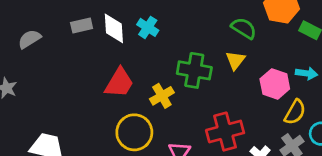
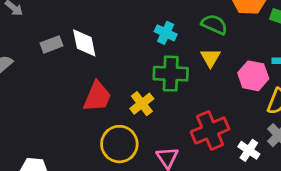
cyan cross: (148, 27) -> (166, 33), moved

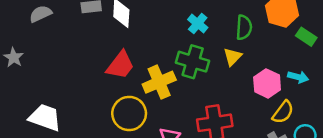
green semicircle: (214, 24) -> (244, 27), turned 55
yellow cross: (142, 104) -> (159, 82), size x1.4

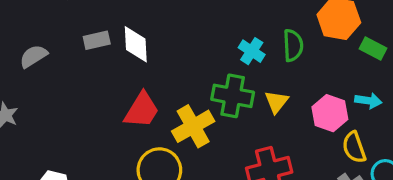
cyan cross: (198, 23) -> (252, 51), moved
yellow triangle: (232, 57) -> (276, 102), moved
yellow semicircle: (283, 112) -> (354, 147), turned 130

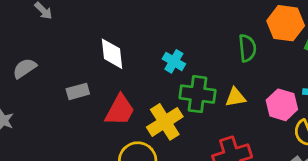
gray rectangle: (97, 40) -> (78, 91), moved
cyan cross: (252, 51) -> (174, 61), moved
yellow triangle: (276, 102) -> (235, 97), turned 45

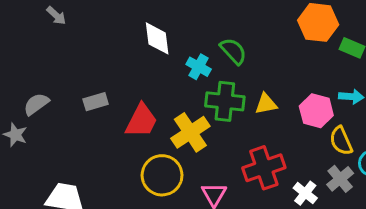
green semicircle: (247, 48) -> (233, 51), moved, turned -36
white diamond: (112, 54) -> (157, 38), moved
gray semicircle: (25, 68) -> (36, 104), moved

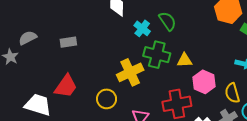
pink hexagon: (316, 111) -> (204, 82), moved
red trapezoid: (141, 121) -> (66, 86), moved
yellow circle: (162, 175) -> (107, 99), size x0.7

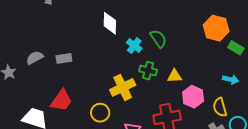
gray semicircle: (28, 38) -> (35, 58), moved
green cross: (157, 55) -> (148, 71), size x0.7

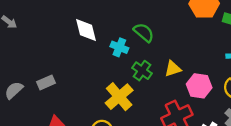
green cross: (148, 71) -> (142, 71), turned 36

